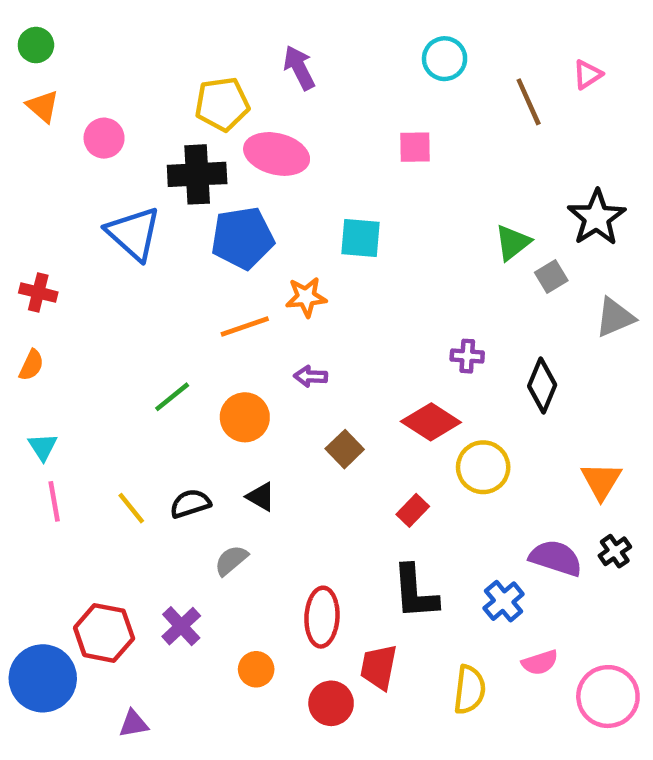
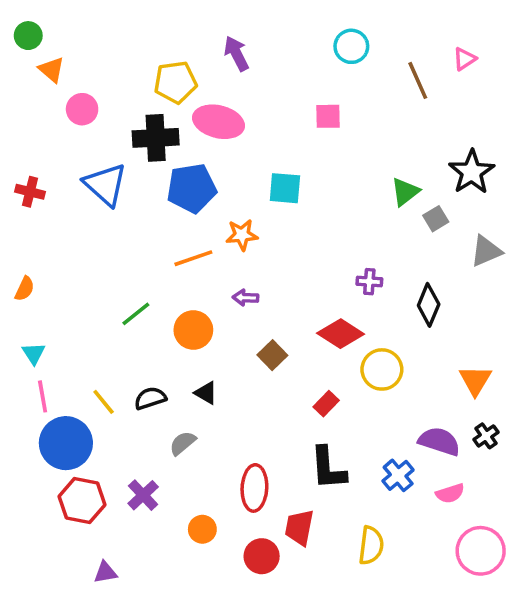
orange triangle: (43, 106) -> (52, 70), moved
red cross: (38, 292) -> (30, 192), moved
pink semicircle: (540, 662) -> (450, 493), moved
blue circle: (43, 678) -> (66, 443), moved

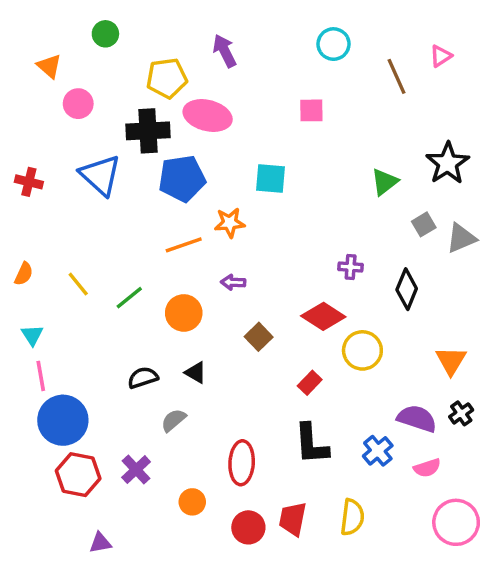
green circle: (28, 36) -> (105, 34), moved
gray square: (436, 219) -> (424, 224), moved
yellow line: (104, 402) -> (78, 284), moved
red trapezoid: (299, 527) -> (293, 519), moved

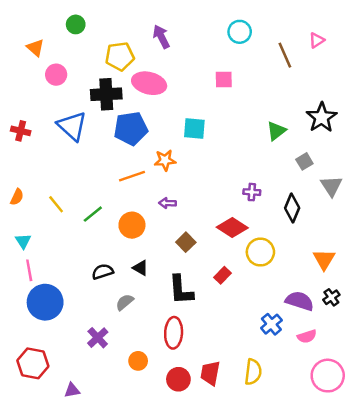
gray triangle: (461, 238) -> (331, 186), moved, turned -40
black L-shape: (311, 444) -> (181, 290), moved
red hexagon: (78, 475) -> (33, 363), moved

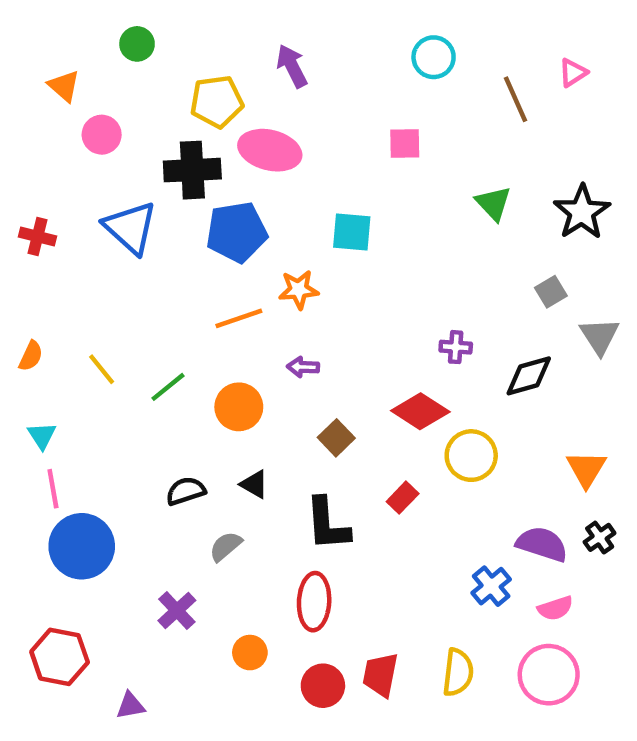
green triangle: (276, 131) -> (493, 203), moved, turned -35
black diamond: (292, 208) -> (529, 376), turned 52
pink circle: (328, 376) -> (549, 675), moved

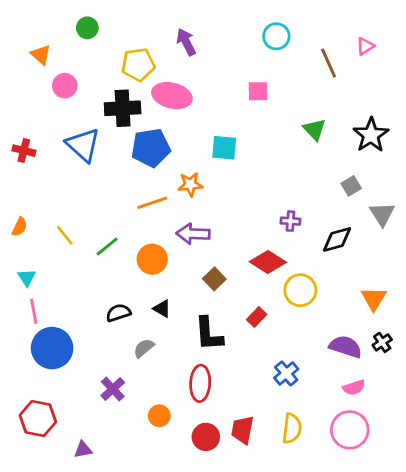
purple arrow: (303, 367) -> (193, 234), size x1.6
blue cross: (491, 586) -> (286, 373), moved

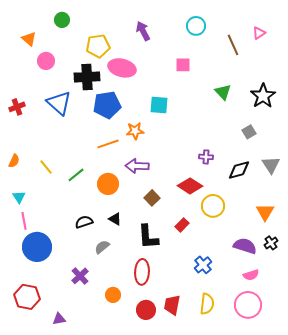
purple arrow: (186, 42) -> (143, 31), moved
red cross: (24, 151) -> (17, 107), turned -35
gray triangle: (382, 214) -> (271, 165), moved

